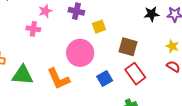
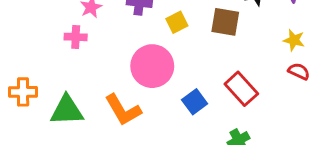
brown square: (128, 47) -> (225, 22), moved

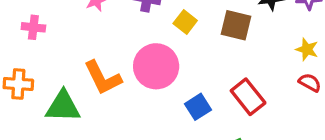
yellow square: (177, 22) -> (185, 22), turned -30
pink cross: (76, 37) -> (33, 27), moved
orange L-shape: (123, 110) -> (103, 78), moved

